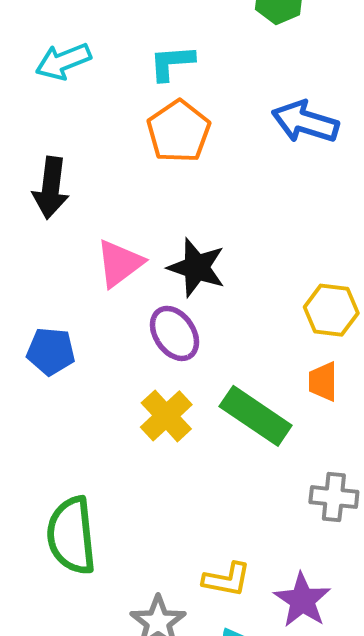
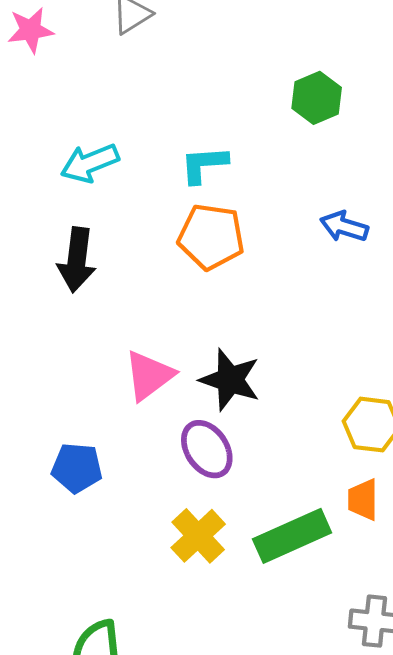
blue arrow: (305, 122) -> (344, 227), size x0.7
orange pentagon: (179, 131) -> (211, 237), turned -30
black arrow: (51, 188) -> (77, 260), moved
green rectangle: (256, 416) -> (292, 536), turned -58

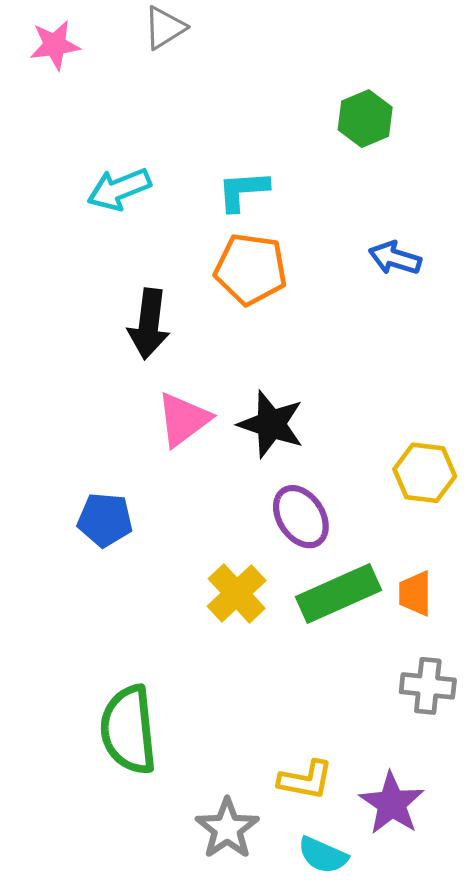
black arrow: (77, 260) -> (149, 324), moved
purple ellipse: (207, 449) -> (301, 517), moved
orange trapezoid: (363, 500) -> (415, 593), moved

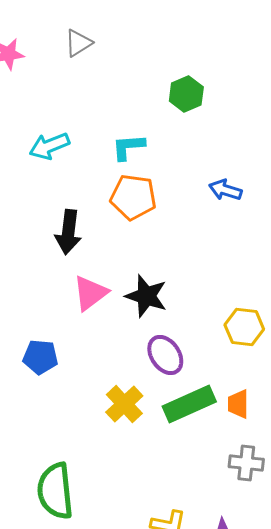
green hexagon: (365, 119) -> (186, 94), moved

